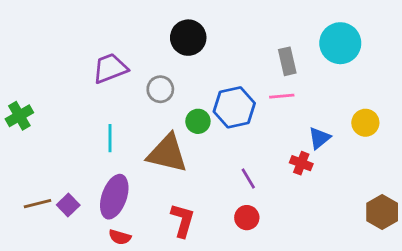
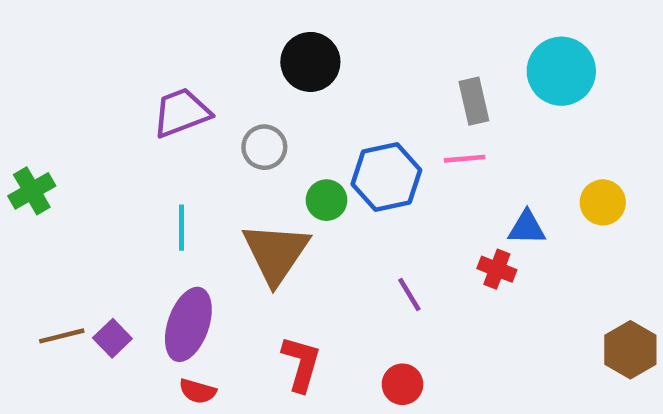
blue triangle: (319, 138) -> (527, 228), turned 40
brown triangle: (167, 153) -> (276, 253), turned 51
red circle: (247, 218) -> (402, 384), moved

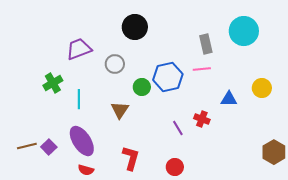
green cross: (32, 191) -> (53, 83), moved
brown triangle: (276, 253) -> (120, 110), size x0.6
red cross: (497, 269) -> (202, 119), moved
purple ellipse: (188, 324) -> (82, 141), turned -52

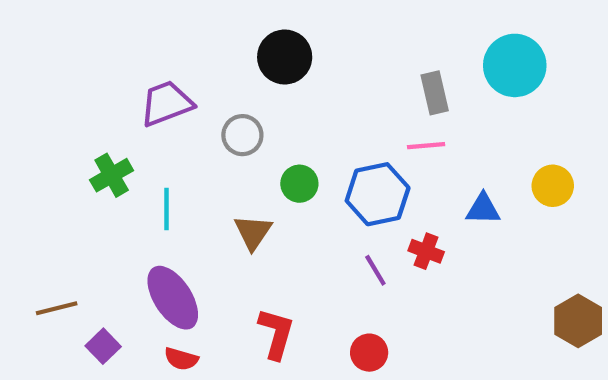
blue hexagon: (168, 77) -> (378, 194), moved
purple square: (49, 147) -> (103, 346), moved

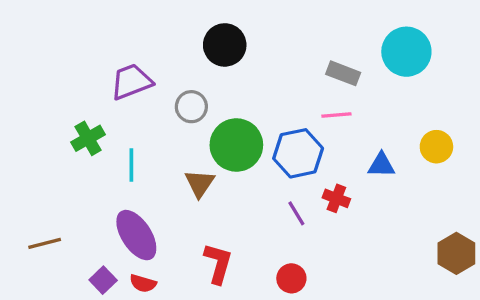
gray rectangle: (435, 93) -> (343, 73), turned -56
green circle: (299, 184) -> (236, 145), size x1.8
purple square: (103, 346) -> (103, 280), moved

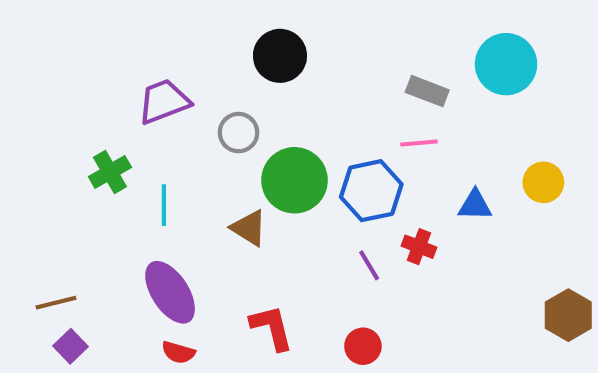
brown triangle: (200, 183) -> (249, 228), turned -32
red L-shape: (218, 263) -> (272, 328), turned -30
purple square: (103, 280) -> (71, 346), moved

